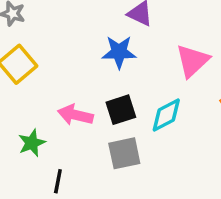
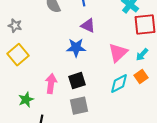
pink arrow: (75, 115) -> (51, 84), turned 84
cyan diamond: (166, 115) -> (119, 84), moved

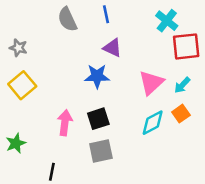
green star: (26, 100) -> (16, 143), moved

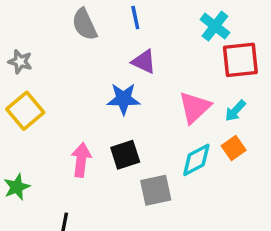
gray square: (101, 151) -> (156, 190), moved

